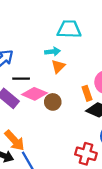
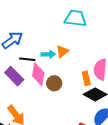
cyan arrow: (53, 52) -> (48, 54), moved
pink diamond: (34, 94) -> (38, 74), turned 70

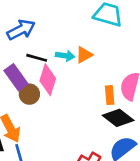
brown circle: (54, 83) -> (29, 94), moved

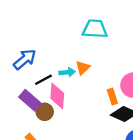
black line: (37, 58) -> (43, 80), turned -30

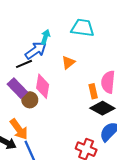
blue arrow: (25, 59) -> (36, 50), moved
cyan arrow: (67, 72) -> (45, 37), moved, turned -72
black line: (43, 80) -> (24, 64), moved

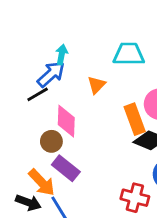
cyan trapezoid: (82, 28) -> (129, 54), moved
purple rectangle: (17, 88) -> (66, 168), moved
orange rectangle: (93, 91) -> (135, 119), size x1.5

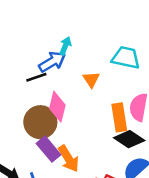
orange triangle: (96, 85) -> (91, 79), turned -30
brown circle: (51, 141) -> (40, 122), size x1.6
orange arrow: (42, 182) -> (69, 159), moved

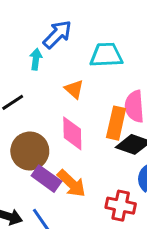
blue arrow: (52, 62) -> (57, 34), moved
pink diamond: (57, 107) -> (72, 133), moved
orange rectangle: (119, 117) -> (116, 123), turned 36

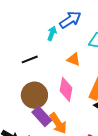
orange triangle: (74, 89) -> (74, 59), turned -32

